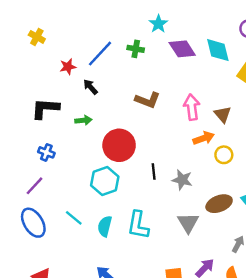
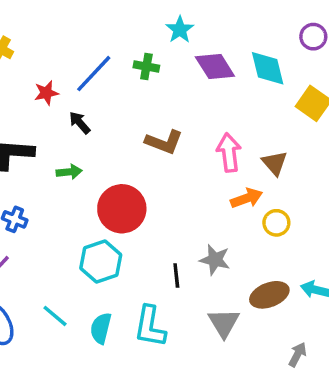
black line: (154, 171) -> (176, 276), moved

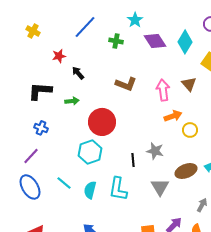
cyan diamond: (268, 68) -> (185, 42), turned 45
blue line: (94, 74) -> (85, 27), moved
brown triangle: (275, 163) -> (189, 84), moved

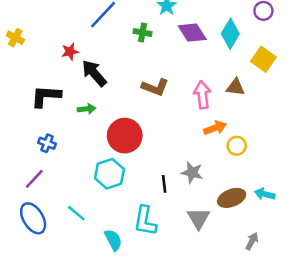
yellow cross: (33, 31) -> (15, 38), moved
black arrow: (78, 73) -> (94, 73), size x1.6
brown triangle: (189, 84) -> (235, 87), turned -42
cyan semicircle: (90, 190) -> (113, 240), moved, turned 138

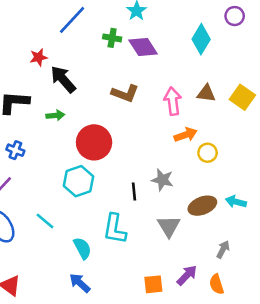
purple diamond: (192, 33) -> (143, 47), moved
yellow square: (263, 59) -> (242, 97), moved

